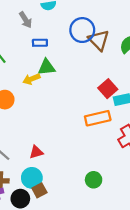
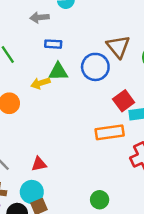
gray arrow: (26, 20) -> (39, 17), turned 112
blue circle: (82, 30) -> (95, 67), moved

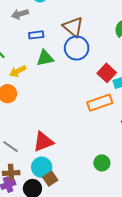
brown triangle: (118, 47) -> (73, 27), moved
yellow arrow: (40, 83) -> (18, 71), moved
red triangle: (39, 164) -> (43, 142), size x1.5

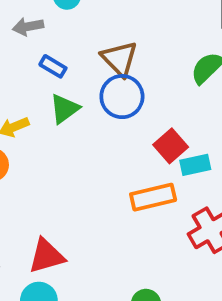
blue rectangle: (36, 35) -> (53, 66), turned 32
green triangle: (45, 58) -> (64, 109), turned -30

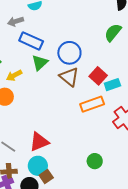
brown triangle: (119, 59) -> (69, 77), moved
blue rectangle: (53, 66) -> (31, 41), size x1.6

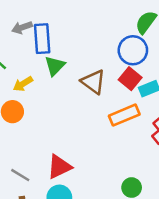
gray arrow: (16, 21) -> (22, 28), moved
blue rectangle: (31, 41) -> (42, 39), turned 65
blue circle: (69, 53) -> (133, 50), moved

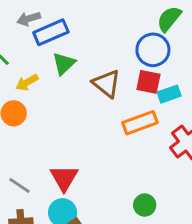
blue rectangle: (42, 39) -> (51, 32), turned 68
red square: (130, 79) -> (148, 82), turned -30
red triangle: (59, 167) -> (64, 178), turned -36

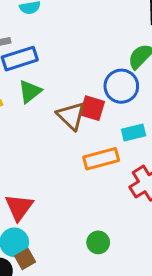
red square: (148, 82) -> (92, 108), moved

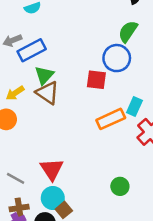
brown triangle: (71, 116) -> (47, 93), moved
cyan rectangle: (134, 132) -> (134, 106), moved, turned -42

